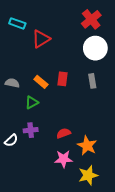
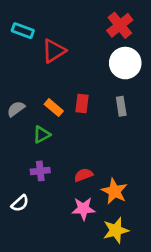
gray semicircle: (12, 83) -> (16, 109), turned -48
white semicircle: (11, 140) -> (20, 203), moved

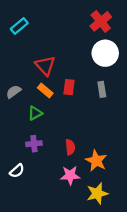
cyan rectangle: (23, 31) -> (19, 26), turned -60
red triangle: (54, 51) -> (45, 66), moved, turned -40
red semicircle: (83, 175) -> (70, 147), turned 105

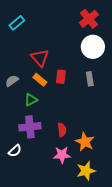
purple cross: (34, 144) -> (30, 127), size x1.5

